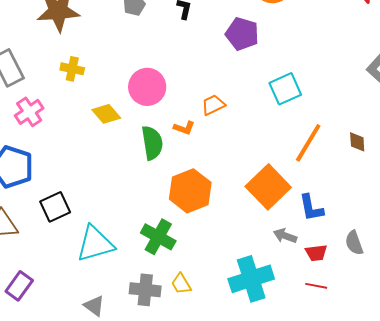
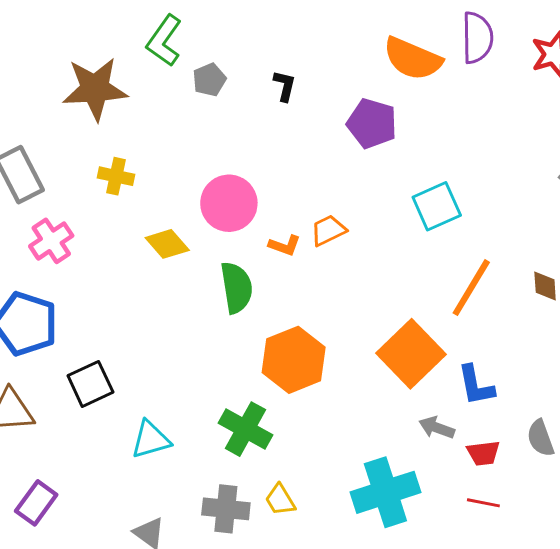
orange L-shape: (184, 128) -> (285, 245), moved
cyan triangle: (95, 244) -> (151, 440), size x0.7

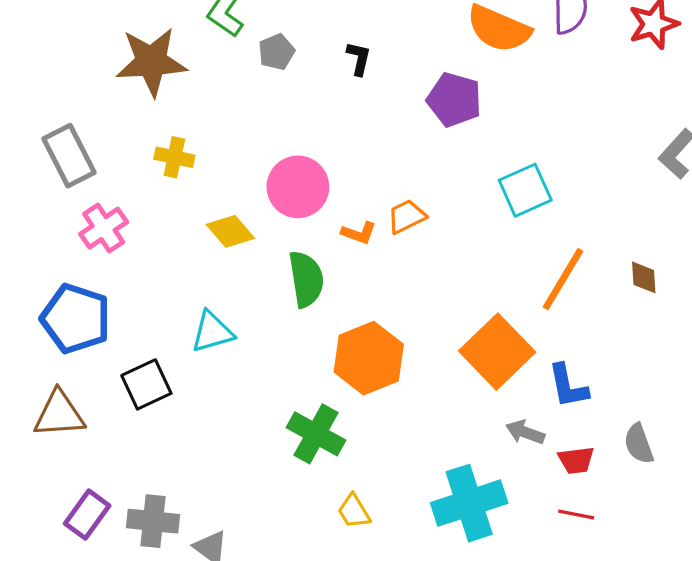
cyan triangle: (151, 440) -> (212, 332), moved
gray cross: (226, 509) -> (153, 521), moved

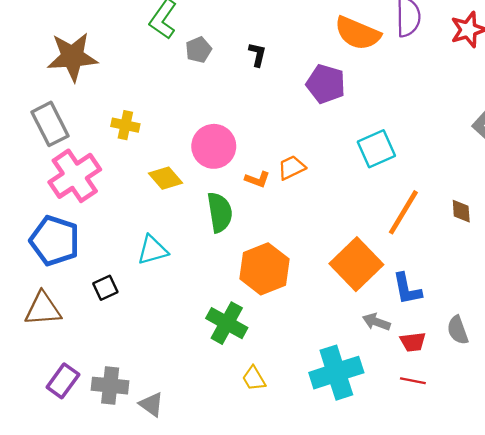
brown star: (151, 62) -> (72, 57), moved
pink cross: (104, 228) -> (75, 176), size x1.5
black square: (146, 384) -> (105, 288), size x0.7

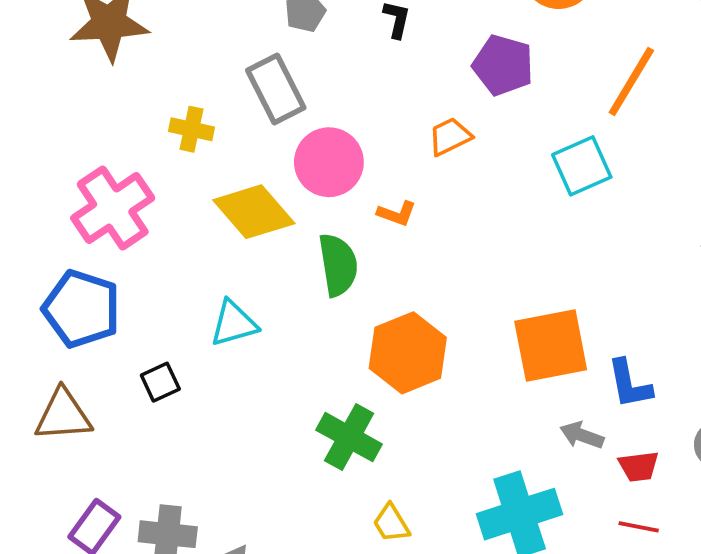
gray rectangle: (50, 124) -> (276, 89), moved
orange trapezoid: (292, 168) -> (450, 137), moved
yellow diamond: (165, 178) -> (254, 212), size x1.5
orange line: (403, 212) -> (631, 82), moved
orange square: (356, 264) -> (551, 345), turned 33

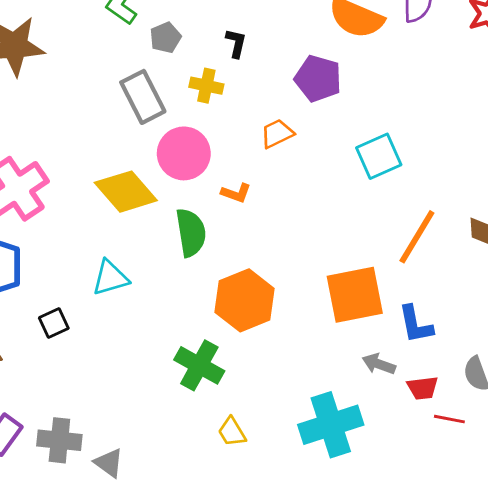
orange line: (631, 82) -> (417, 237), moved
yellow cross: (191, 129) -> (206, 86), moved
red line: (639, 527) -> (449, 419), moved

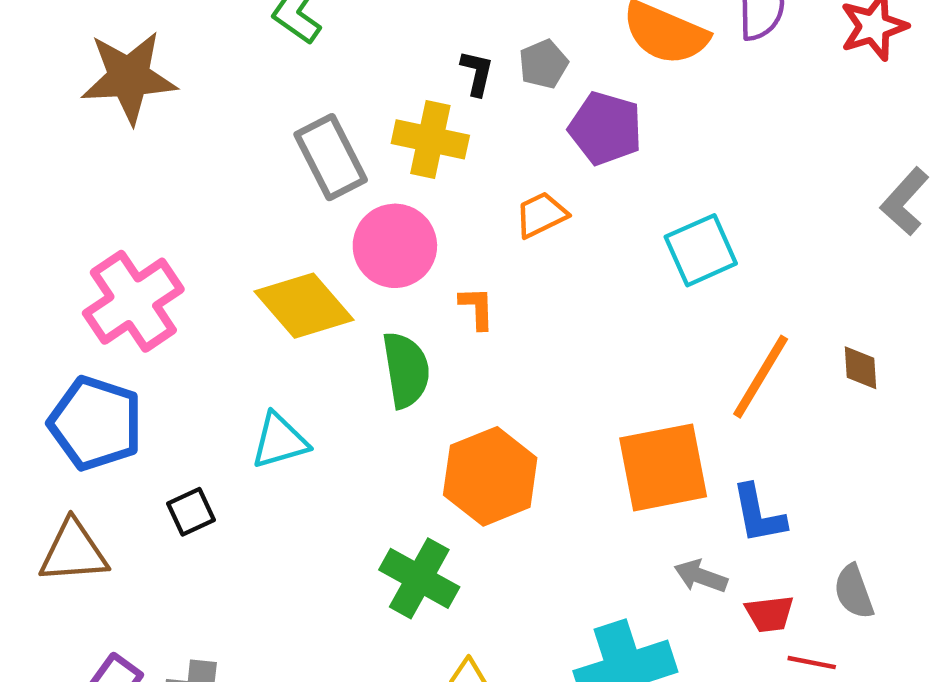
gray pentagon: (165, 38) -> (543, 64), moved
yellow cross: (206, 86) -> (430, 139), size x1.4
orange L-shape: (236, 193) -> (477, 308), turned -112

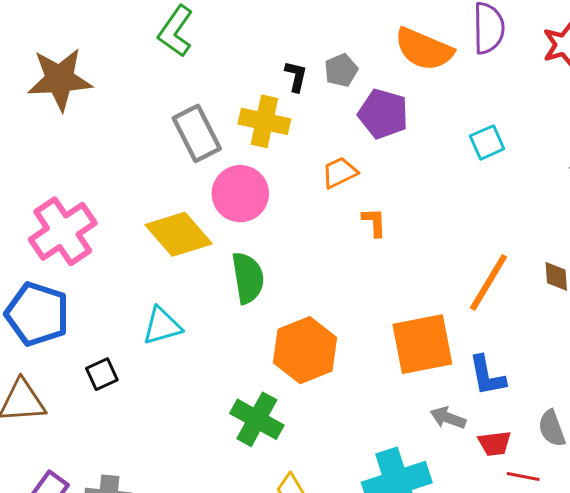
cyan square: (701, 250) -> (487, 142), moved, size x0.7
orange L-shape: (477, 308) -> (374, 222), moved

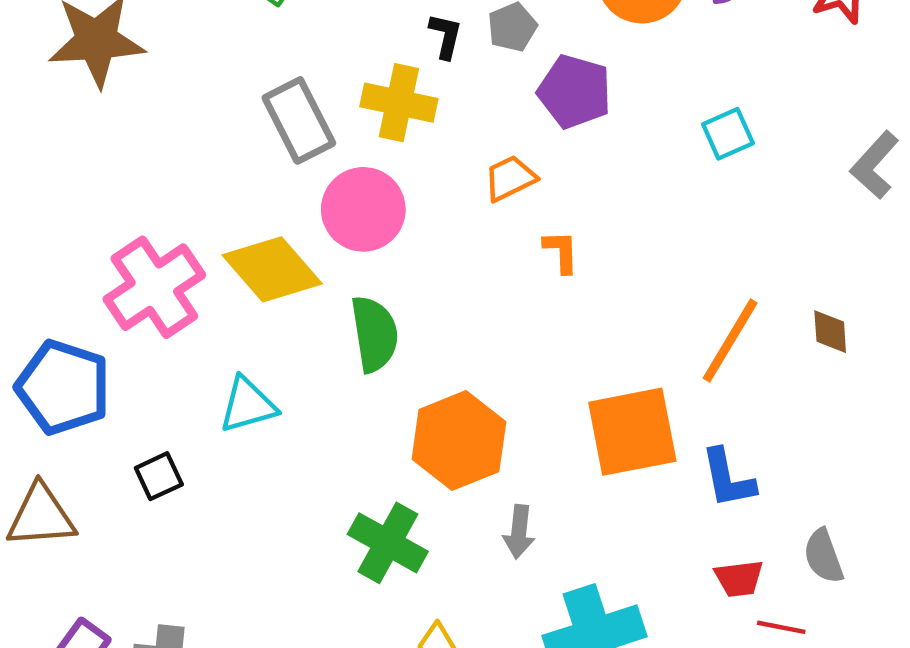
pink cross: (63, 231) -> (154, 287), moved
gray arrow: (448, 418) -> (519, 532), moved, turned -104

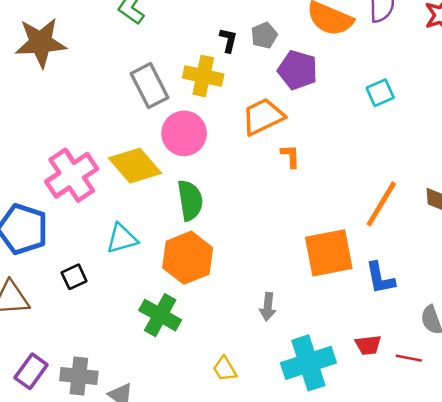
orange trapezoid: (510, 178) -> (263, 117), size x1.5
orange hexagon: (459, 441) -> (188, 258), moved
green cross: (388, 543) -> (160, 315), moved
red trapezoid: (739, 578) -> (368, 345), moved

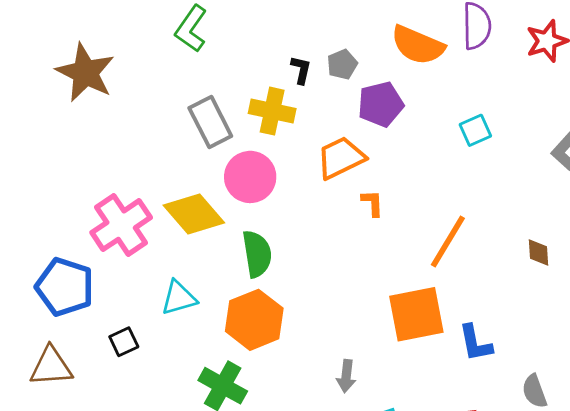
brown star: (41, 43) -> (85, 73), turned 30
purple pentagon: (298, 70) -> (381, 104), turned -30
orange line: (381, 204) -> (448, 242), moved

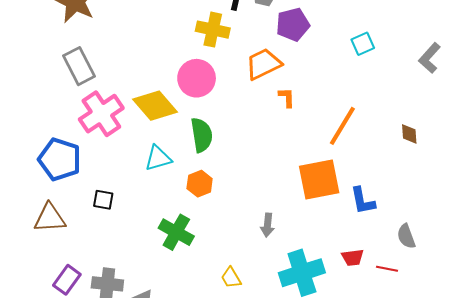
gray rectangle: (210, 122) -> (79, 66), moved
cyan triangle: (179, 298) -> (158, 158), moved
orange hexagon: (254, 320) -> (200, 184), size x0.6
black square: (124, 342) -> (103, 200), turned 35

